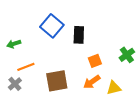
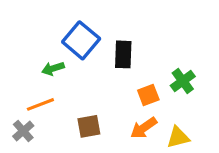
green arrow: (14, 44) -> (53, 68), moved
green cross: (127, 55) -> (183, 81), moved
brown square: (57, 81) -> (89, 126), size x0.7

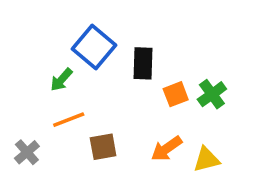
green arrow: (53, 68) -> (61, 80), turned -30
orange square: (148, 95) -> (176, 94), moved
orange line: (40, 104) -> (69, 120), moved

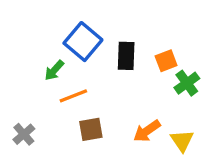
orange square: (176, 94) -> (166, 61), moved
orange line: (69, 120) -> (73, 96), moved
yellow triangle: (206, 159) -> (182, 141), turned -50

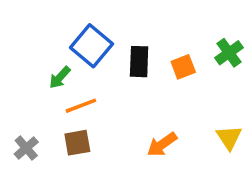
green cross: (187, 83) -> (229, 53), moved
brown square: (91, 129) -> (77, 143), moved
yellow triangle: (182, 141) -> (229, 137), moved

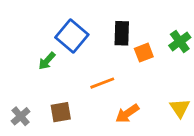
black rectangle: (139, 62) -> (122, 33), moved
orange line: (81, 106) -> (102, 83), moved

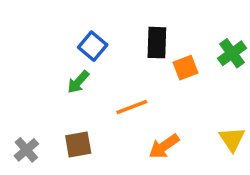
blue square: (72, 36) -> (93, 46), size x0.7
green arrow: (47, 61) -> (78, 82), moved

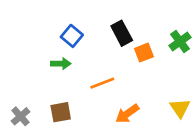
black rectangle: (157, 43) -> (122, 33), turned -30
green arrow: (78, 82) -> (61, 64), turned -132

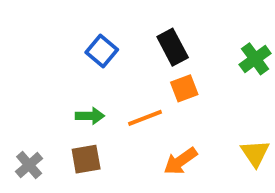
orange square: (144, 53) -> (184, 88), moved
green arrow: (61, 64) -> (90, 116), moved

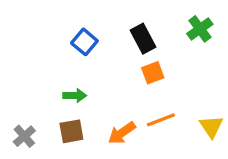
green cross: (255, 59) -> (200, 29), moved
orange line: (145, 118) -> (161, 120), moved
orange arrow: (180, 161) -> (122, 133), moved

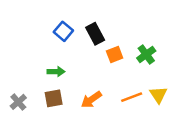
green cross: (200, 29) -> (146, 54), moved
black rectangle: (143, 39) -> (95, 34), moved
orange line: (161, 120) -> (132, 97), moved

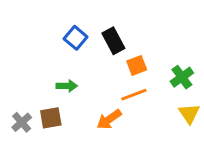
green cross: (146, 54) -> (182, 77), moved
orange line: (132, 97) -> (134, 95), moved
brown square: (54, 98) -> (51, 118), moved

